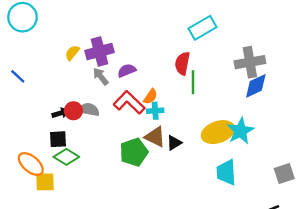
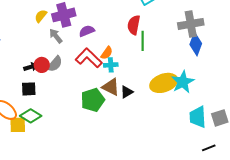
gray arrow: (101, 76) -> (56, 36), moved
blue diamond: (256, 86) -> (196, 44), turned -45
gray semicircle: (89, 110) -> (55, 64), turned 120
green diamond: (66, 157) -> (31, 116), moved
cyan trapezoid: (226, 172) -> (198, 117), moved

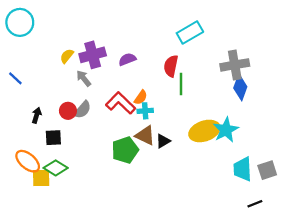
purple semicircle: (87, 31) -> (127, 59), moved
black arrow: (31, 67) -> (37, 115), moved, turned -56

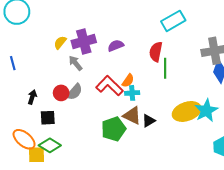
blue line: (15, 78) -> (13, 63), turned 32

